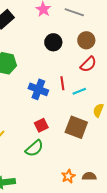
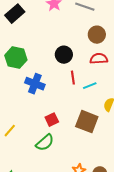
black circle: (53, 42) -> (64, 55), moved
red semicircle: (88, 64) -> (99, 59), turned -138
blue cross: (38, 89) -> (35, 84), moved

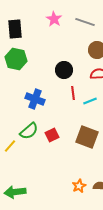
black rectangle: (15, 14) -> (15, 29), turned -54
green hexagon: (16, 58) -> (16, 59), moved
green semicircle: (45, 143) -> (29, 131), moved

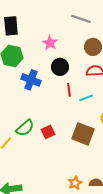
pink star: (54, 19) -> (50, 43), moved
blue cross: (35, 99) -> (31, 80), moved

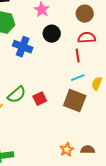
red line: (69, 90) -> (78, 56), moved
cyan line: (86, 98) -> (78, 78), moved

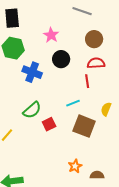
cyan line: (78, 78) -> (73, 103), moved
green semicircle: (17, 95) -> (32, 110), moved
orange star: (67, 150) -> (75, 166), moved

